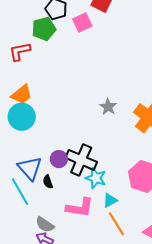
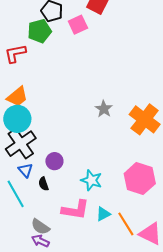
black cross: (81, 160) -> (21, 144), moved, turned 32
blue triangle: (30, 168) -> (25, 170), size x0.6
cyan triangle: (110, 200) -> (103, 214), moved
orange line: (116, 224) -> (126, 224), moved

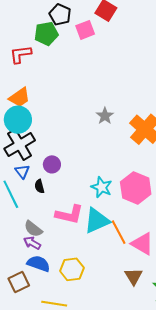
cyan star: (91, 180) -> (102, 187), moved
cyan triangle: (103, 214) -> (97, 221), size x1.8

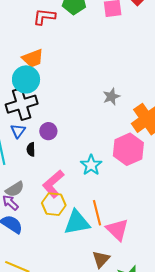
pink hexagon: (136, 188) -> (128, 149), moved
pink L-shape: (69, 214) -> (53, 184), turned 112
cyan triangle: (97, 221) -> (77, 222), moved
gray semicircle: (33, 229) -> (15, 189), turned -84
yellow hexagon: (72, 269) -> (54, 204), moved

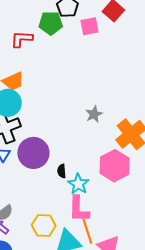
purple circle: (48, 131) -> (33, 153), size x1.8
black semicircle: (31, 149) -> (62, 171), moved
pink L-shape: (53, 184) -> (79, 209), moved, turned -44

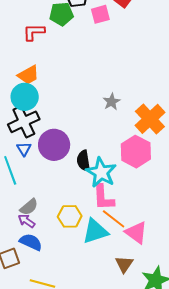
black semicircle: (62, 171) -> (84, 161), size x1.5
cyan star: (78, 184) -> (101, 172), size x1.4
orange line: (87, 231) -> (114, 219), turned -30

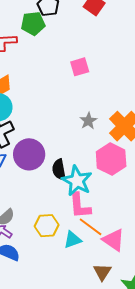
pink square: (100, 14) -> (80, 67), moved
gray star: (112, 102) -> (88, 121), moved
cyan triangle: (95, 231) -> (73, 240), size x0.7

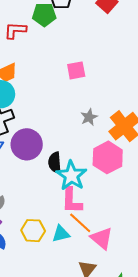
pink square: (80, 67) -> (76, 70), moved
yellow hexagon: (47, 226) -> (33, 231), moved

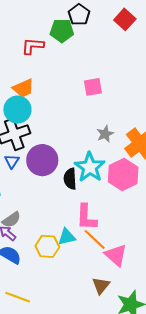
cyan star: (71, 176) -> (90, 167), moved
cyan triangle: (61, 234) -> (67, 237), moved

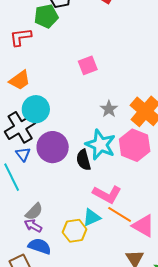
cyan circle: (17, 110) -> (36, 109), moved
pink L-shape: (86, 217) -> (107, 194), turned -52

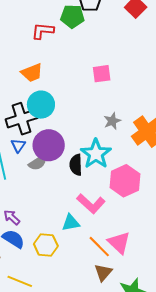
pink hexagon: (135, 145) -> (125, 181), moved
gray semicircle: (34, 212) -> (38, 163), moved
orange line: (120, 214) -> (99, 247), moved
yellow hexagon: (75, 231) -> (46, 245), moved

